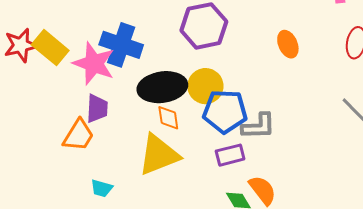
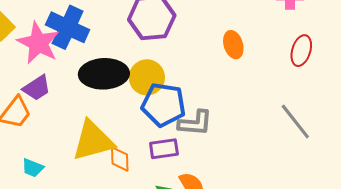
purple trapezoid: (97, 108) -> (37, 88), turned 48
orange diamond: (168, 118) -> (120, 159), moved

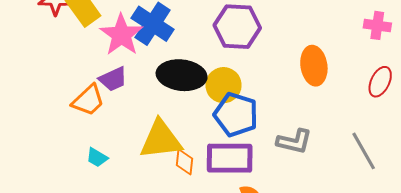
orange ellipse: (233, 45) -> (314, 66), size x1.4
gray L-shape: (195, 123) -> (294, 141), moved
purple rectangle: (164, 149) -> (230, 158), size x1.6

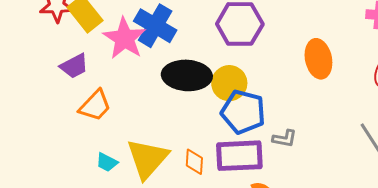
purple trapezoid: (113, 79) -> (74, 66), moved
yellow triangle: (161, 140) -> (147, 159), moved, turned -39
gray L-shape: (294, 141) -> (285, 139), moved, size x0.7

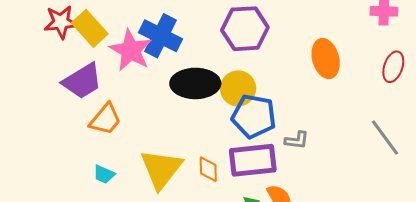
purple trapezoid: (74, 66) -> (82, 81), size x1.4
cyan trapezoid: (107, 162) -> (104, 174), moved

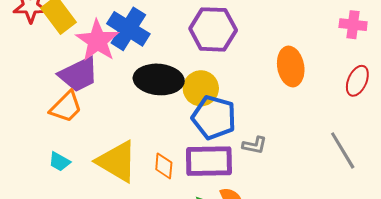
purple trapezoid: (82, 81) -> (79, 74), moved
yellow triangle: (161, 169) -> (117, 162), turned -42

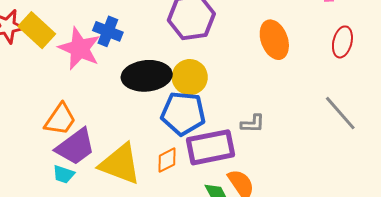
blue cross: (128, 29) -> (108, 31), size x0.7
purple trapezoid: (79, 74) -> (75, 147), moved
blue pentagon: (214, 117) -> (183, 113), moved
orange diamond: (164, 166) -> (167, 160), turned 68

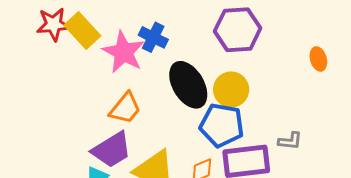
orange ellipse: (274, 40) -> (318, 59), size x0.6
black ellipse: (147, 76) -> (188, 85), turned 60
orange trapezoid: (60, 119) -> (125, 108), moved

